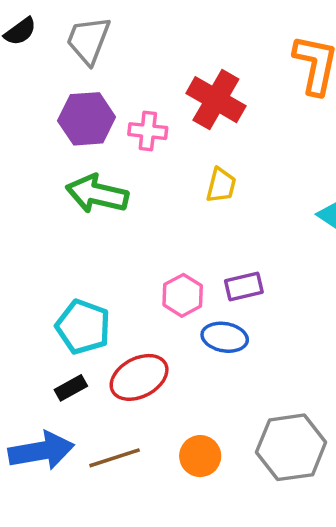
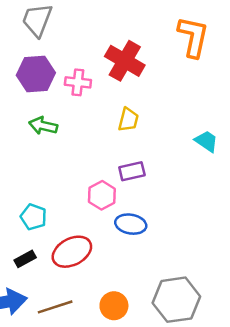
green arrow: (97, 194) -> (43, 126), size x0.7
purple rectangle: (244, 287) -> (132, 171), moved
cyan pentagon: (83, 327) -> (33, 217), size x0.7

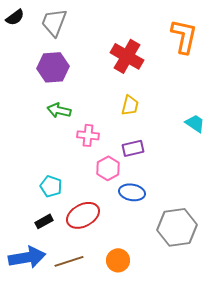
pink cross: (78, 82) -> (88, 135), moved
gray hexagon: (176, 300) -> (177, 227), moved

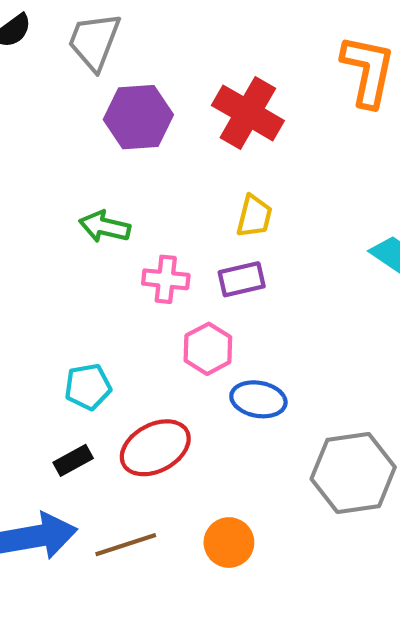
purple hexagon: (53, 67) -> (138, 117), moved
purple rectangle: (133, 148) -> (242, 279), moved
cyan pentagon: (51, 186) -> (88, 387), turned -30

